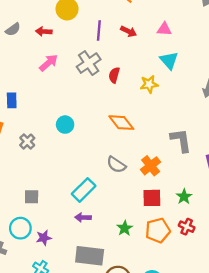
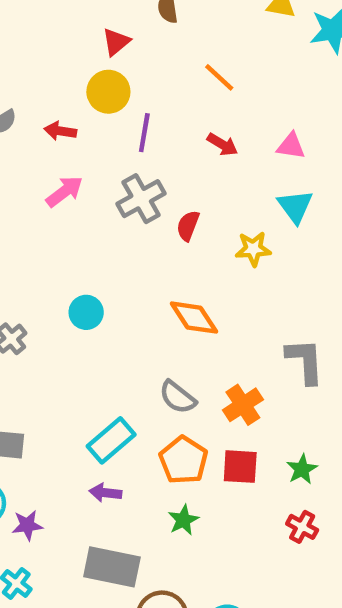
purple line: (99, 31) -> (144, 133), moved
orange pentagon: (158, 230) -> (184, 460), moved, turned -30

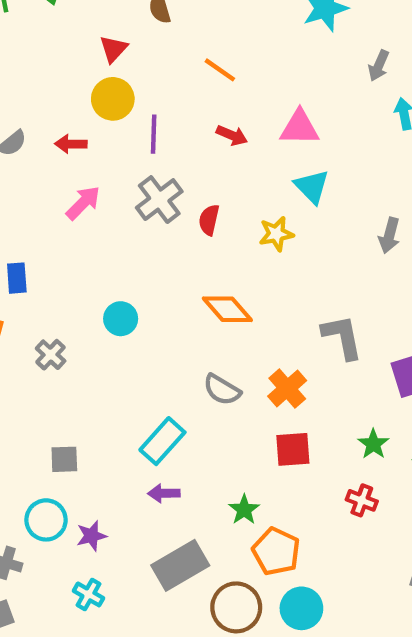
pink triangle: (291, 146) -> (299, 128), size x1.4
orange pentagon: (184, 460) -> (276, 551), moved
green star: (302, 469) -> (373, 444), moved
gray rectangle: (112, 567) -> (180, 565), turned -34

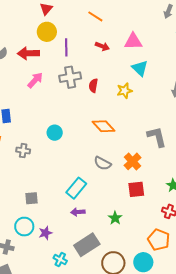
red arrow: (71, 144) -> (28, 53), size x1.5
gray cross: (159, 200) -> (70, 77), turned 30
gray cross: (51, 355) -> (23, 151), turned -32
orange pentagon: (276, 551) -> (159, 240), moved
cyan cross: (88, 594) -> (60, 260), moved

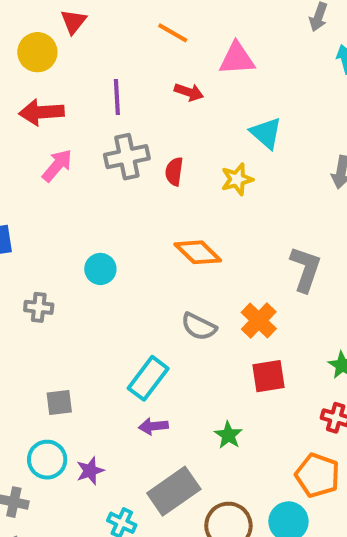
yellow circle: (47, 32) -> (37, 52), moved
pink triangle: (133, 41) -> (237, 59), moved
gray L-shape: (157, 137) -> (305, 269), turned 35

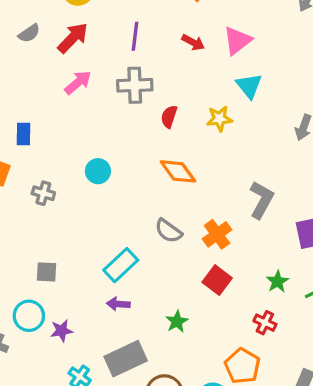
pink triangle: (237, 59) -> (237, 41), moved, turned -44
red arrow: (41, 112) -> (73, 38), turned 128
red semicircle: (174, 171) -> (169, 117), moved
red square: (269, 376) -> (217, 280), turned 36

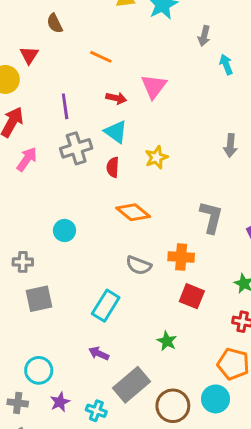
cyan triangle: (249, 86) -> (116, 132), moved
orange cross: (217, 234) -> (181, 257), turned -35
gray square: (47, 272) -> (39, 299), moved, size x1.4
purple arrow: (118, 304) -> (99, 353), moved, turned 36
purple star: (62, 331) -> (60, 402), moved

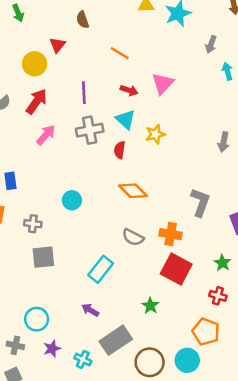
yellow star: (156, 157) -> (155, 134), moved
red square: (192, 296) -> (176, 269), size x1.4

